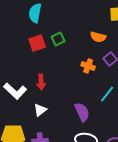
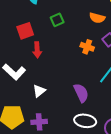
red square: (37, 43) -> (25, 31), moved
red arrow: (41, 82) -> (37, 50), moved

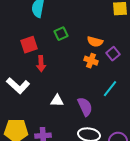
orange semicircle: (97, 18) -> (95, 42), moved
white triangle: (39, 91) -> (57, 101), moved, turned 40

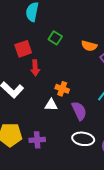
green square: (61, 34) -> (55, 38), turned -32
orange cross: (91, 61) -> (62, 89), moved

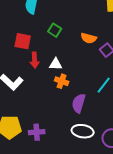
red square: (23, 49) -> (23, 41), turned 30
white triangle: (51, 105) -> (56, 64), moved
purple semicircle: (79, 111) -> (79, 103), turned -138

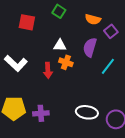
red arrow: (35, 60) -> (48, 70), moved
purple semicircle: (79, 103) -> (90, 47), moved

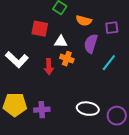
orange semicircle: (93, 19) -> (84, 21), moved
red square: (27, 22) -> (40, 29), moved
purple square: (111, 31) -> (112, 28), turned 32

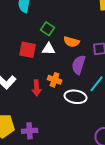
white triangle: (61, 42) -> (49, 49), moved
white ellipse: (88, 109) -> (76, 97), moved

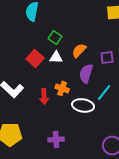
orange semicircle: (72, 42) -> (79, 50), turned 119
red square: (28, 50) -> (35, 58), turned 30
purple cross: (30, 131) -> (56, 139), moved

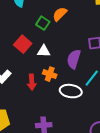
orange semicircle: (79, 50) -> (60, 14), moved
white triangle: (56, 57) -> (44, 51), moved

